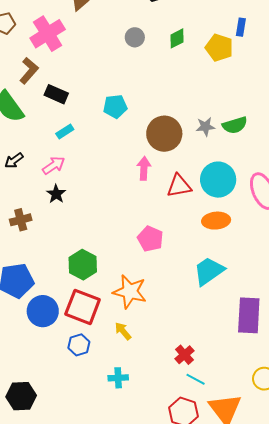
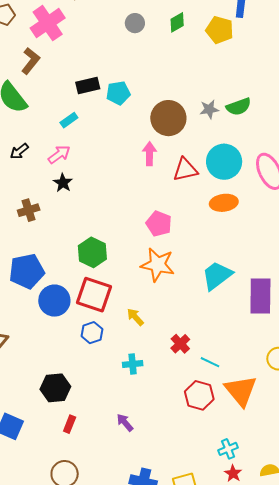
black rectangle: (56, 94) -> (88, 85), moved, turned -35
cyan trapezoid: (209, 271) -> (217, 275), moved
orange star: (130, 292) -> (158, 265), moved
red cross: (184, 355) -> (180, 344), moved
black hexagon: (21, 396) -> (55, 388), moved

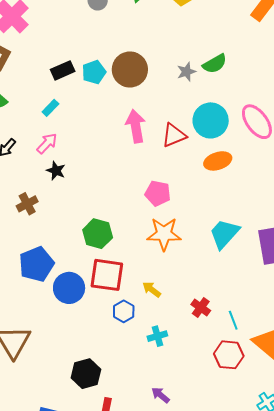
brown circle: (168, 118) -> (130, 70), moved
pink arrow: (149, 154) -> (136, 126), size x1.4
blue hexagon: (92, 333) -> (124, 311), moved
cyan line: (210, 362) -> (233, 320), turned 54

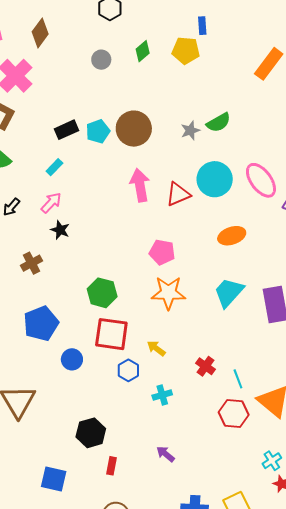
orange ellipse: (218, 161) -> (232, 236), moved
blue circle: (69, 288) -> (72, 359), moved, size x0.7

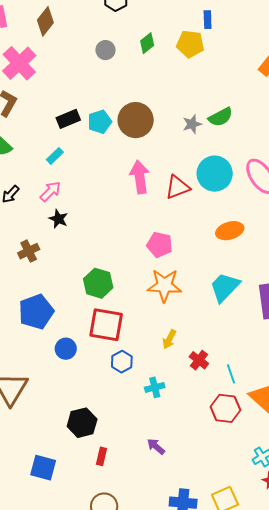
yellow arrow: (156, 348) -> (169, 339), moved, turned -102

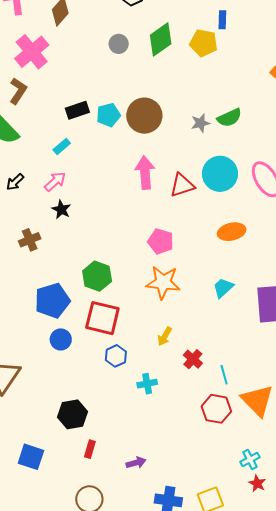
green diamond: (147, 43) -> (161, 39), size x1.6
cyan trapezoid: (225, 287) -> (223, 288), size x0.7
blue pentagon: (36, 312) -> (52, 301), moved
purple arrow: (156, 446) -> (136, 463), moved, turned 120

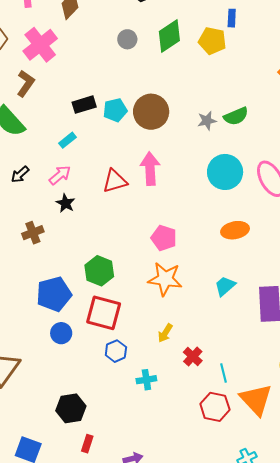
red triangle: (182, 185) -> (115, 181), moved

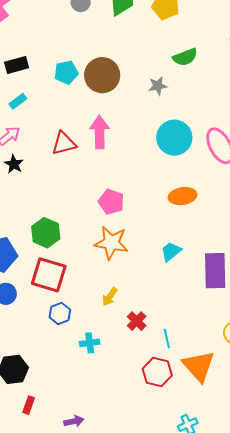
black rectangle: (84, 105) -> (17, 65), moved
green semicircle: (236, 116) -> (185, 57), moved

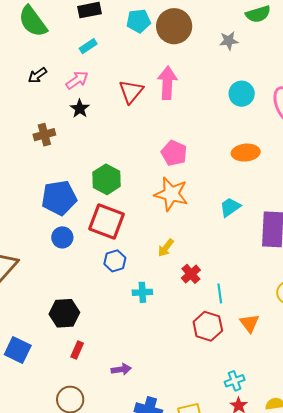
cyan circle: (174, 138) -> (242, 94), size x0.7
red triangle: (64, 143) -> (131, 92), turned -40
orange triangle: (199, 366) -> (249, 323), size x0.6

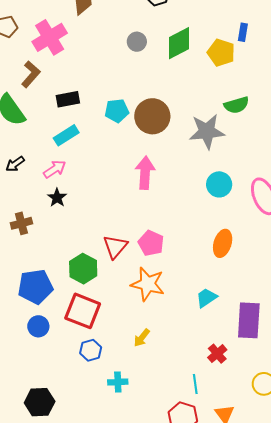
gray star: (229, 41) -> (207, 131), size x1.8
cyan rectangle: (88, 46) -> (66, 135), size x1.4
red triangle: (131, 92) -> (115, 247), moved
orange ellipse: (246, 153) -> (223, 243), turned -68
red cross: (191, 274) -> (217, 354), moved

